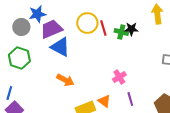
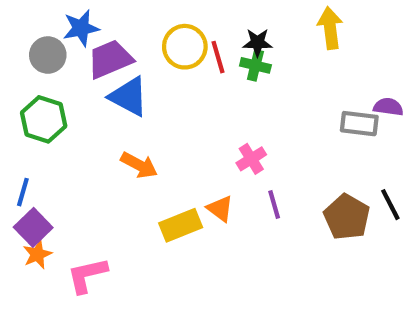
black star: (131, 29) -> (257, 43), moved

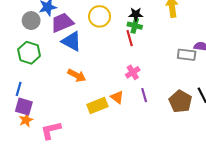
red line: (218, 57) -> (130, 38), moved
purple square: (33, 227) -> (24, 107), turned -30

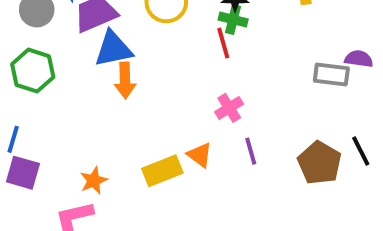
blue triangle: (72, 41) -> (113, 49), turned -40
orange arrow: (77, 75) -> (125, 80), moved, turned 60
orange star: (26, 120) -> (94, 181), moved

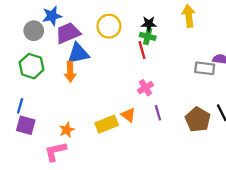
orange arrow: (125, 80) -> (70, 72), moved

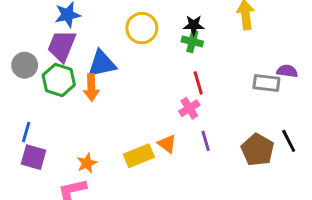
gray circle: (34, 31) -> (25, 65), moved
purple trapezoid: (68, 33) -> (62, 46), moved, turned -45
red line: (142, 50) -> (198, 83), moved
green hexagon: (31, 66) -> (59, 80), moved

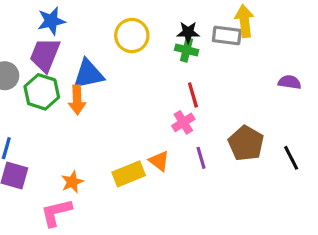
gray rectangle: (266, 83) -> (227, 36), moved
brown pentagon: (258, 150) -> (246, 143), moved

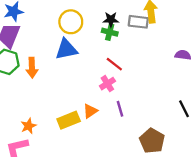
blue triangle: (88, 74) -> (66, 49), moved
red line: (193, 95) -> (114, 64), turned -36
brown pentagon: (246, 143) -> (152, 141), moved
orange triangle: (159, 161) -> (90, 111), turned 49

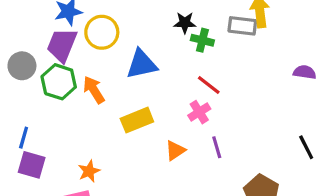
black star: (111, 20) -> (185, 23), moved
yellow circle: (71, 22) -> (102, 32), moved
orange arrow: (32, 68) -> (94, 90), turned 150
yellow rectangle: (69, 120) -> (137, 120), moved

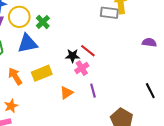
black star: (185, 23) -> (73, 56), moved
green cross: (202, 40) -> (43, 22), moved, turned 32
blue triangle: (142, 64) -> (27, 43), moved
orange arrow: (94, 90) -> (15, 76), moved

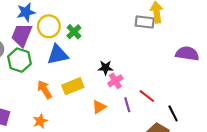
purple semicircle: (149, 42) -> (187, 54), size x1.5
red line: (88, 51) -> (147, 96), moved
black line: (150, 91) -> (173, 113), moved

